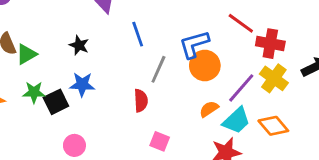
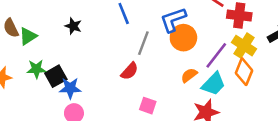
blue star: (82, 84) -> (70, 88), moved
red semicircle: (141, 101) -> (130, 71), turned 48
orange diamond: (273, 126) -> (244, 72), moved, turned 65

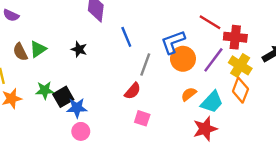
green triangle: (28, 36) -> (38, 49), moved
purple line: (216, 55) -> (213, 60), moved
pink square: (148, 106) -> (142, 118), moved

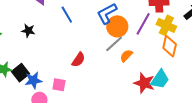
gray line: (145, 64) -> (114, 44), moved, turned 36
cyan trapezoid: (212, 102) -> (160, 79), moved
pink square: (142, 118) -> (59, 85), moved
red star: (205, 129) -> (144, 83), turned -30

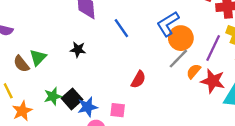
purple line: (143, 24) -> (213, 48), moved
red star: (144, 83) -> (213, 81), moved

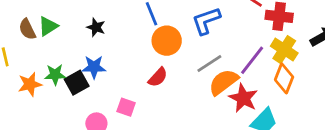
orange circle: (181, 38) -> (167, 41), moved
orange semicircle: (194, 71) -> (223, 82), size x1.6
blue star: (88, 107) -> (94, 67), moved
orange star: (22, 111) -> (30, 84), moved

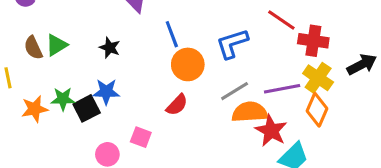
purple line: (252, 60) -> (282, 89), turned 40
orange semicircle: (223, 82) -> (250, 112), turned 32

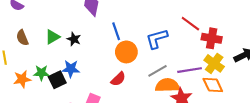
green triangle: (56, 45) -> (52, 37), moved
orange diamond: (317, 110) -> (213, 85), turned -50

